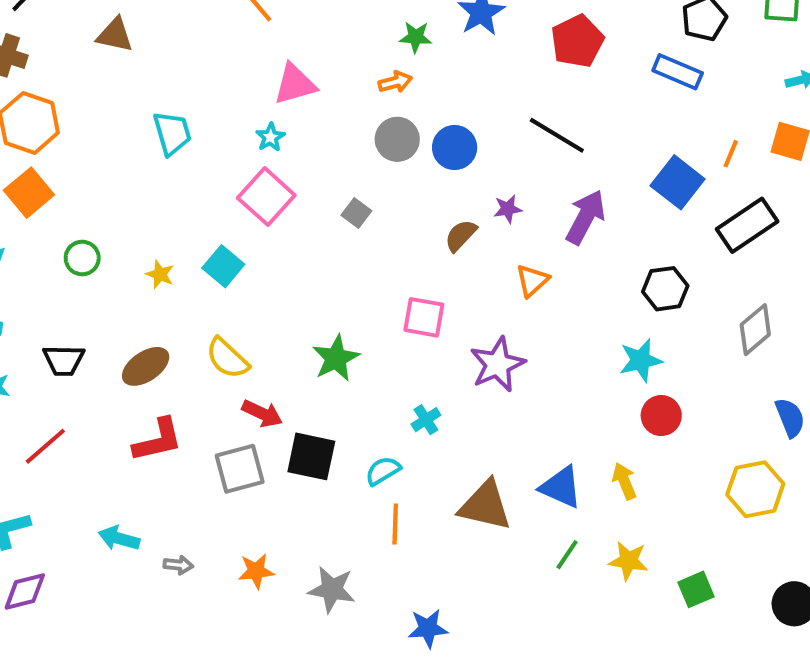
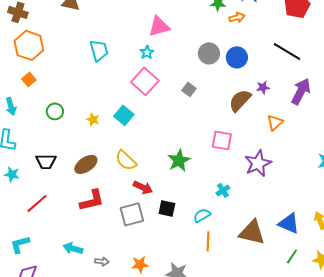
orange arrow: (395, 82) -> (237, 17), moved
orange square: (29, 193) -> (29, 79), size x0.6
brown semicircle: (461, 235) -> (240, 100), size x1.4
black square: (311, 456) -> (167, 208), size x0.7

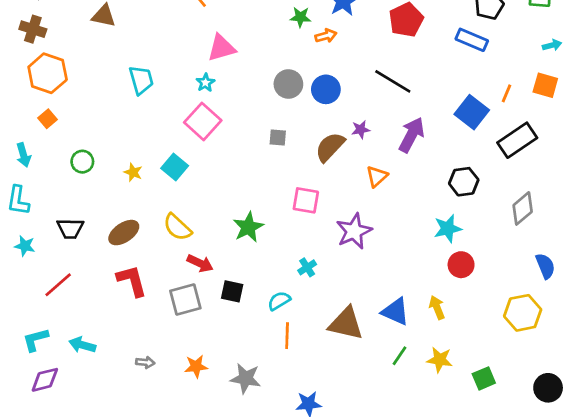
gray square: (189, 89) -> (278, 138), moved, turned -32
red L-shape: (92, 200) -> (132, 281), turned -92
cyan arrow: (73, 248) -> (82, 345), moved

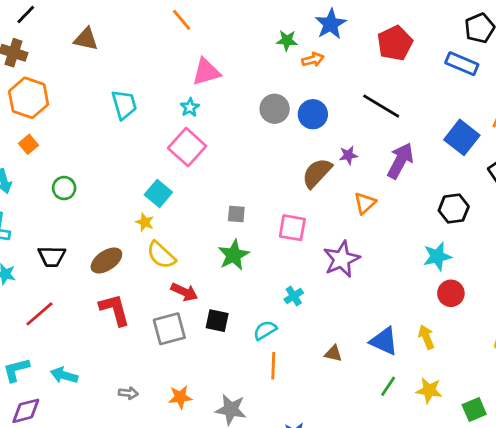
gray square: (278, 138) -> (236, 214), moved
yellow star: (133, 172) -> (145, 222), moved
brown triangle: (346, 324) -> (333, 353), size x0.5

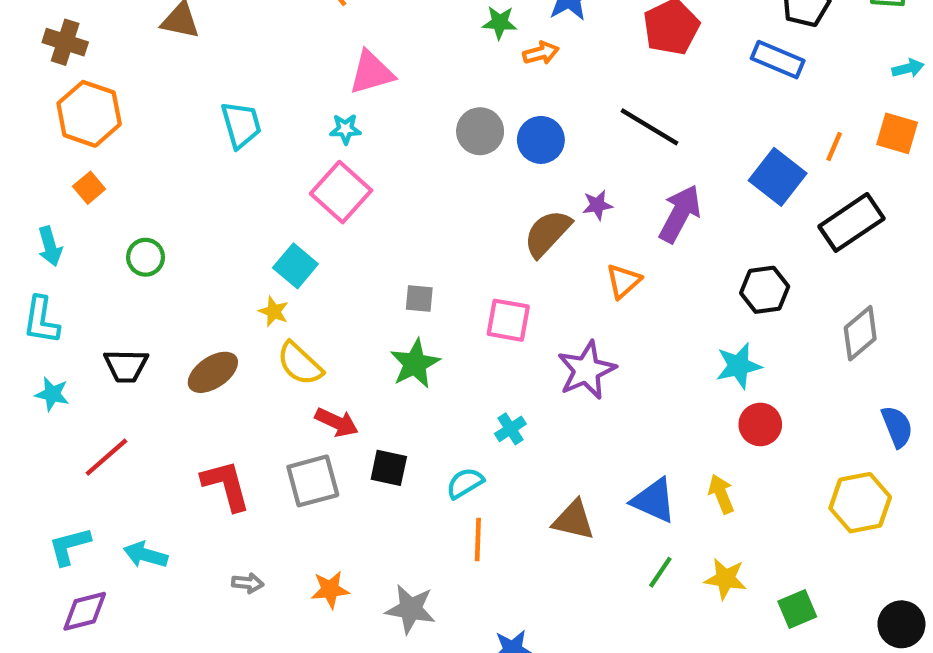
cyan star: (190, 107) -> (345, 129), turned 30
red L-shape: (115, 310) -> (226, 485), moved
brown triangle: (333, 353) -> (573, 520), size x1.5

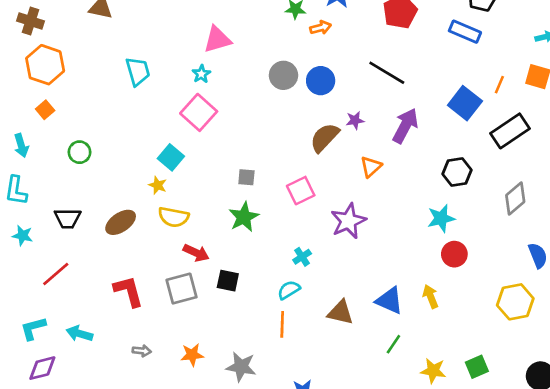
cyan star: (345, 129) -> (201, 74), turned -30
pink square: (508, 320) -> (301, 191), turned -36
yellow semicircle: (300, 364) -> (174, 217), turned -32
cyan semicircle: (465, 483) -> (289, 290), moved
yellow star: (726, 579) -> (433, 371), moved

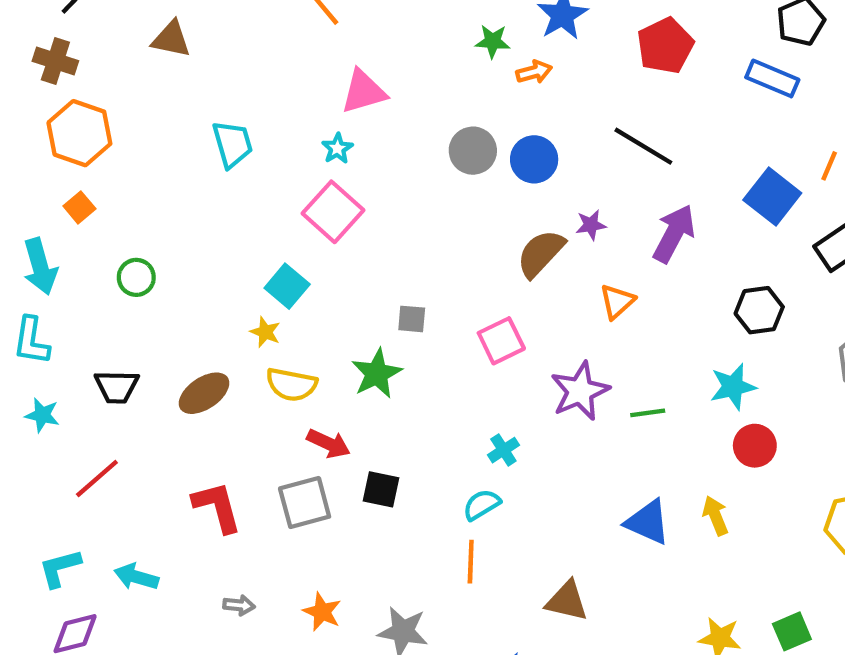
cyan arrow: (21, 146) -> (40, 266), size x1.4
green star: (244, 217) -> (377, 374), moved
brown triangle: (340, 312) -> (567, 601), moved
green line: (393, 344) -> (648, 413), moved, turned 48
orange star: (192, 355) -> (322, 612), turned 30

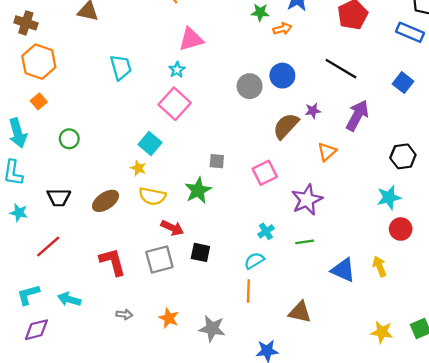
gray circle: (473, 151) -> (250, 86), moved
blue square: (772, 197) -> (403, 83), moved, size x0.7
green line: (648, 413) -> (305, 242), moved

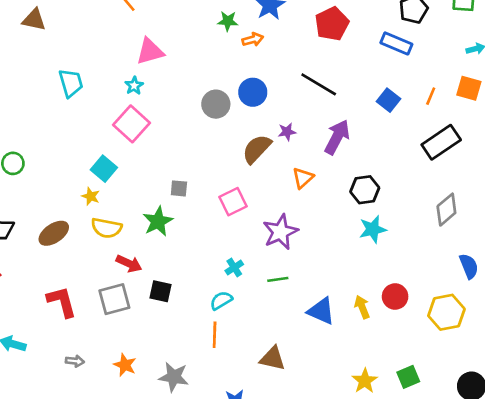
black hexagon: (403, 156) -> (365, 190), moved
red circle: (401, 229) -> (395, 296), moved
yellow star: (382, 332) -> (365, 381), turned 30

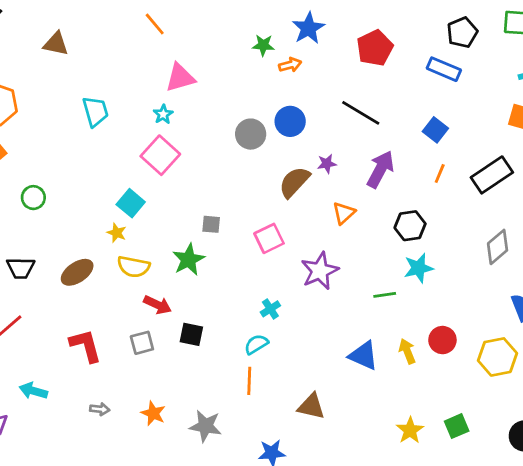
orange line: (431, 96) -> (440, 174), moved
green line: (278, 279) -> (385, 295), moved
gray square: (114, 299) -> (142, 343), size x0.7

